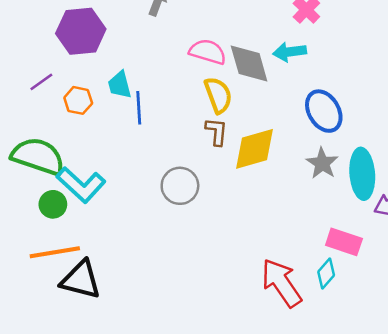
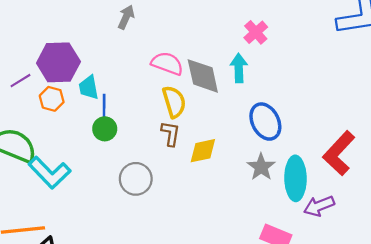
purple hexagon: (81, 31) -> (58, 62), moved
cyan arrow: (290, 52) -> (239, 68), turned 92
yellow diamond: (255, 149) -> (203, 151), size x0.7
green circle: (53, 204) -> (105, 129), moved

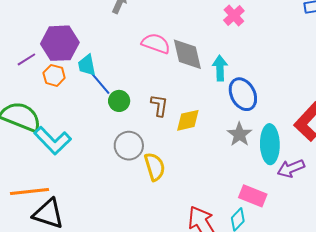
cyan arrow: (239, 68) -> (220, 68), moved
yellow semicircle: (174, 102) -> (155, 167), moved
blue line: (104, 108) -> (100, 84), turned -40
green circle: (105, 129) -> (119, 101), moved

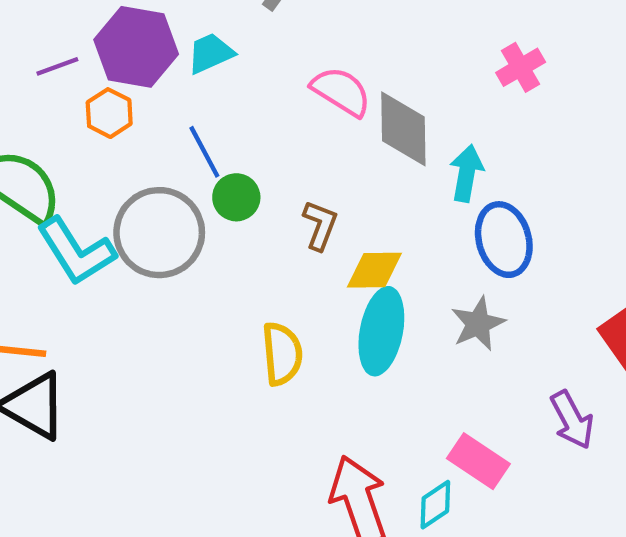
cyan trapezoid: (87, 65) -> (210, 53), moved, turned 65
cyan ellipse: (270, 144) -> (381, 331), moved
gray circle: (129, 146) -> (159, 233), moved, size x1.4
purple arrow: (291, 168) -> (572, 420), turned -108

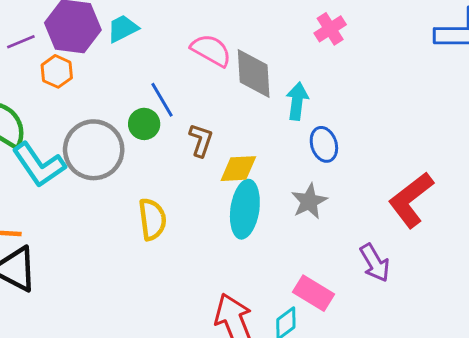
blue line: (204, 152) -> (162, 100), moved
blue ellipse: (504, 240) -> (324, 144), size x0.7
yellow semicircle: (282, 354) -> (152, 219), moved

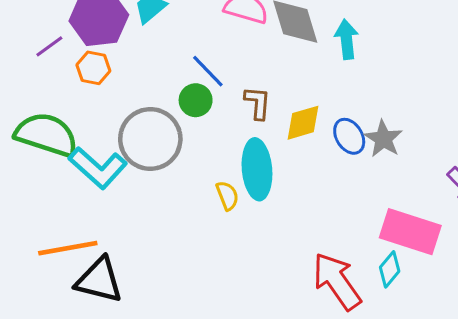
blue ellipse: (324, 144) -> (349, 136), moved
cyan ellipse: (245, 209) -> (257, 169), moved
yellow semicircle: (152, 219) -> (227, 196), size x0.7
pink rectangle: (313, 293) -> (410, 232), size x1.4

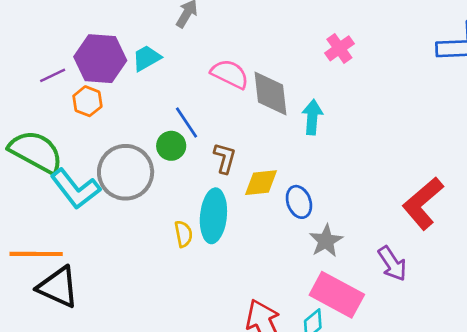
gray star: (383, 139) -> (326, 241), moved

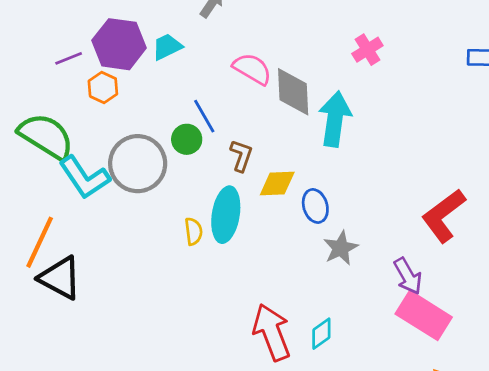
cyan arrow: (312, 117) -> (335, 119), size x1.5
orange line: (36, 254) -> (40, 242), turned -69
pink rectangle: (337, 295) -> (424, 315), moved

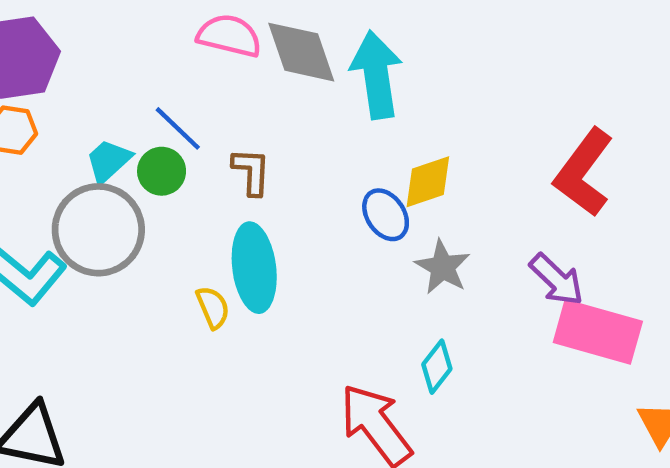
cyan trapezoid: (167, 47) -> (108, 161), moved
yellow diamond: (277, 183) -> (428, 182), moved
cyan diamond: (321, 334) -> (437, 367), moved

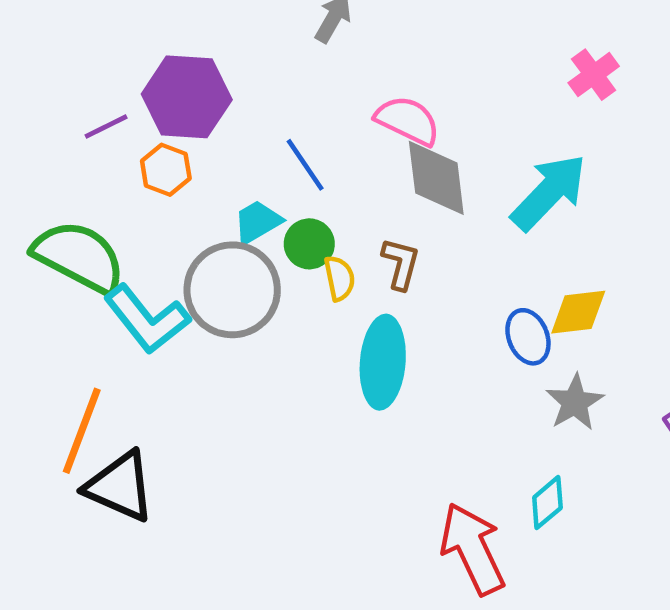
gray diamond: (301, 52) -> (436, 178), moved
cyan arrow: (376, 75) -> (549, 192), turned 40
blue line: (178, 128) -> (305, 165), moved
yellow semicircle: (213, 307) -> (339, 278), moved

